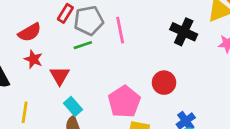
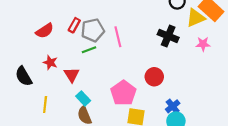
red semicircle: (30, 32) -> (45, 31), moved

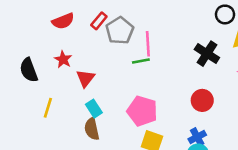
gray pentagon: (93, 30) -> (120, 31), turned -30
green line: (89, 50) -> (141, 61), moved
red circle: (154, 77) -> (202, 100), moved
pink pentagon: (123, 93) -> (142, 111), turned -30

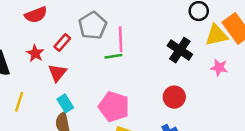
red rectangle: (99, 21) -> (62, 42), moved

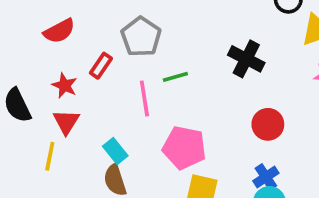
pink line: (121, 39) -> (144, 98), moved
black cross: (180, 50) -> (246, 59), moved
red triangle: (57, 73) -> (66, 122), moved

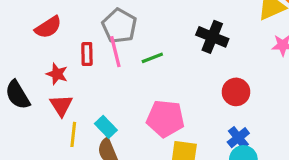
red rectangle: (101, 66) -> (87, 54), turned -30
pink line: (144, 98) -> (115, 52), moved
yellow line: (50, 156) -> (73, 134), moved

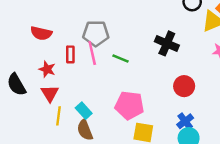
gray pentagon: (119, 26) -> (96, 33), turned -30
red semicircle: (48, 27) -> (41, 33), turned 45
green line: (152, 58) -> (120, 59), turned 42

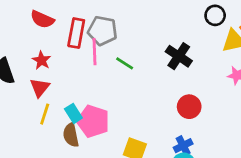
red rectangle: (70, 54) -> (76, 33), moved, size x1.5
pink pentagon: (129, 105) -> (93, 121), moved

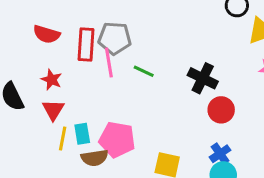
black cross: (179, 56) -> (203, 78), moved
cyan rectangle: (73, 113) -> (82, 134), moved, turned 30
brown semicircle: (71, 135) -> (95, 158), turned -80

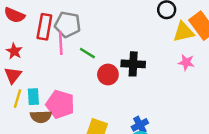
black cross: (203, 78) -> (133, 64), turned -30
red circle: (221, 110) -> (108, 74), moved

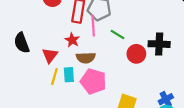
red star: (14, 51) -> (72, 40), moved
brown semicircle: (41, 117) -> (86, 58), moved

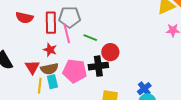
black cross: (159, 44) -> (98, 66), moved
brown semicircle: (86, 58) -> (49, 69), moved
pink pentagon: (93, 81) -> (75, 71), moved

